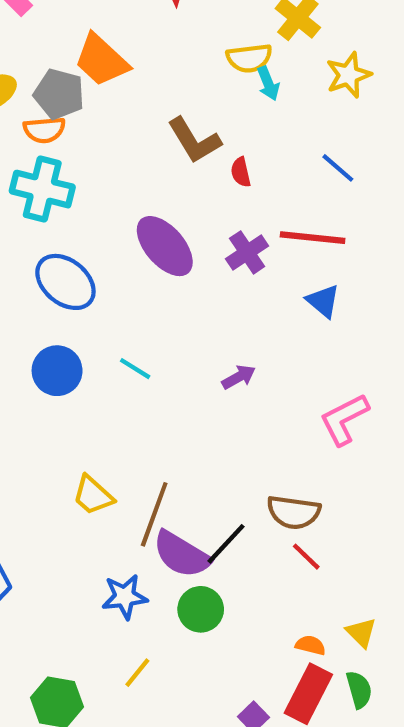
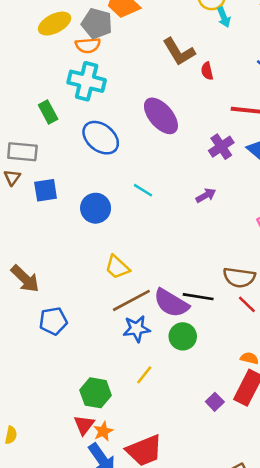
purple cross: (247, 252) -> (221, 147), moved
blue circle: (57, 371) -> (96, 208), moved
brown line: (154, 514) -> (131, 300), moved, turned 42
black line: (226, 544) -> (198, 297), turned 56

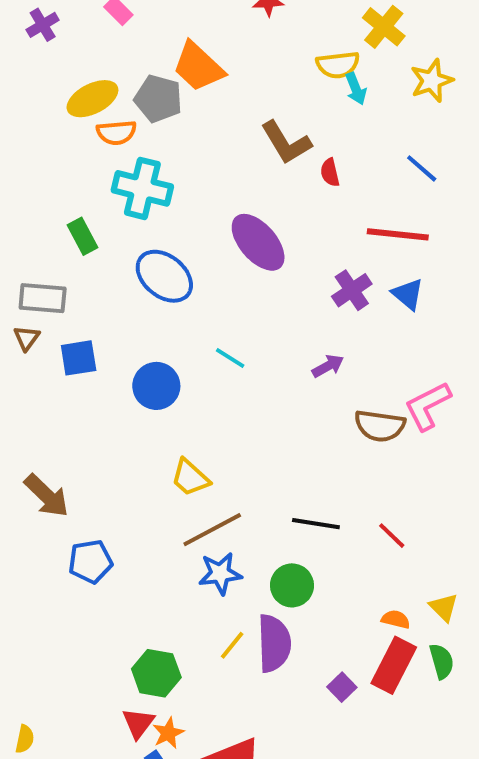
orange semicircle: (88, 45) -> (116, 133), moved
brown semicircle: (239, 277) -> (380, 426), moved
purple semicircle: (171, 303) -> (274, 643), moved, turned -123

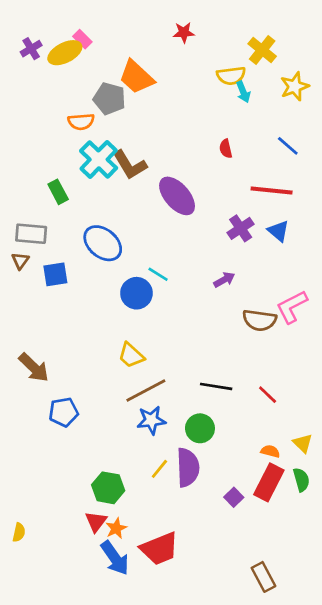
yellow ellipse: (92, 99) -> (65, 53), moved
brown L-shape: (286, 143) -> (130, 165), moved
cyan cross: (142, 188) -> (99, 159), turned 30
blue ellipse: (164, 276) -> (103, 243), moved
blue circle: (156, 386) -> (136, 293), moved

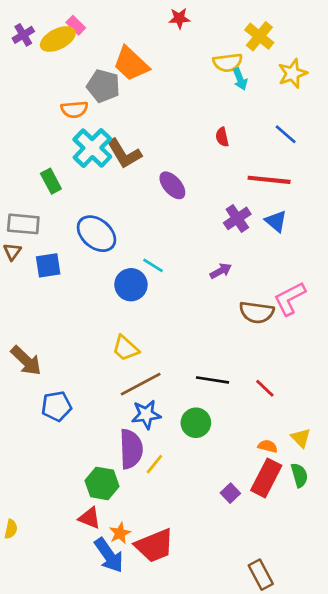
purple ellipse: (177, 196) -> (172, 185), size x0.7
purple semicircle: (188, 468) -> (131, 449), moved
red triangle: (96, 522) -> (90, 518), turned -45
orange star: (116, 528) -> (120, 533), moved

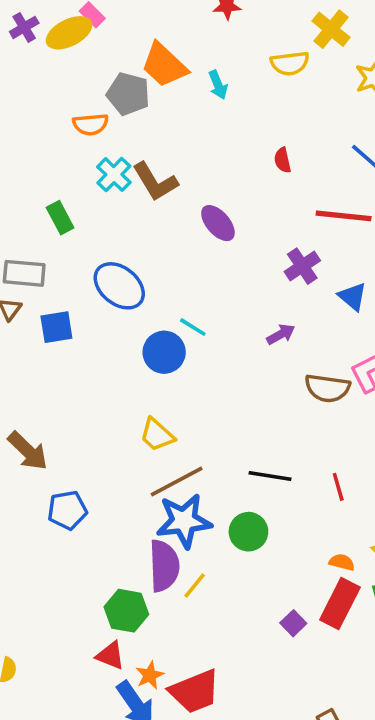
cyan arrow: (240, 79) -> (218, 85), moved
cyan cross: (92, 148) -> (114, 175), size x0.7
blue triangle: (276, 221) -> (353, 297), moved
red line: (265, 388) -> (338, 487), turned 30
blue star: (146, 414) -> (184, 521), size x1.4

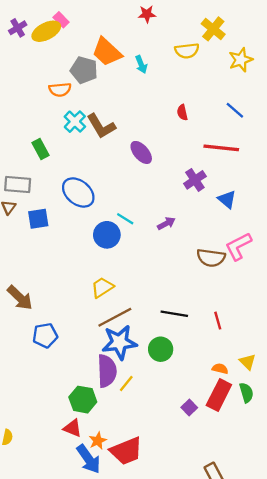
purple arrow: (281, 334) -> (166, 223), moved
yellow trapezoid: (157, 435) -> (102, 287), turned 105

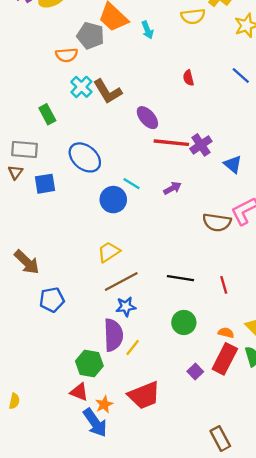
red line: (221, 148) -> (171, 143), moved
blue star: (119, 342) -> (126, 307), size x0.6
green circle: (161, 349) -> (184, 322), moved
red trapezoid: (126, 451) -> (144, 395), moved

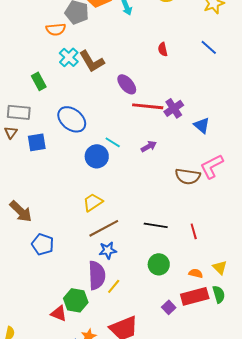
blue pentagon: (52, 300) -> (43, 244), turned 30
red rectangle: (225, 359) -> (195, 296), turned 48
red triangle: (79, 392) -> (59, 313), moved

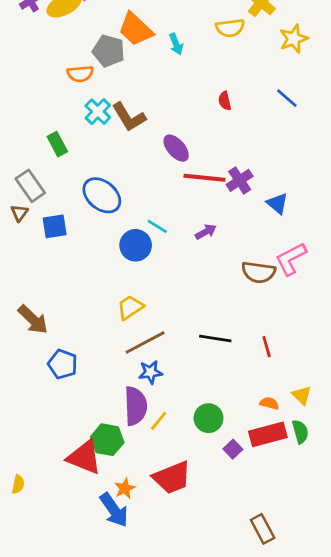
gray rectangle: (19, 112) -> (30, 186), turned 50
green circle: (159, 264) -> (209, 418), moved
red triangle: (59, 313) -> (84, 457), size x1.6

